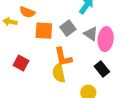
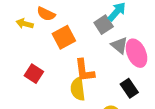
gray square: (68, 28) -> (104, 25), moved
orange square: (44, 31) -> (64, 37), turned -36
pink ellipse: (106, 39) -> (136, 53), turned -35

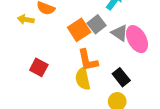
gray square: (104, 25) -> (97, 24), moved
orange square: (64, 37) -> (79, 30), moved
black rectangle: (129, 88) -> (121, 77), moved

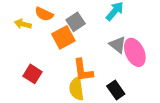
gray square: (97, 24) -> (76, 22), moved
orange square: (79, 30) -> (63, 37), moved

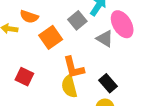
gray square: (76, 22) -> (77, 20), moved
pink ellipse: (135, 52) -> (122, 24), moved

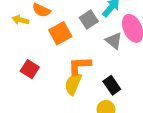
orange L-shape: (74, 67) -> (80, 66), turned 95
yellow semicircle: (69, 86) -> (73, 84), turned 30

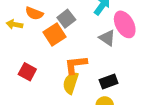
gray square: (89, 19) -> (66, 19), moved
black rectangle: (112, 85) -> (109, 82), turned -72

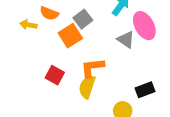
red square: (27, 72) -> (55, 75), moved
black rectangle: (109, 82) -> (145, 90), moved

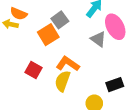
orange semicircle: (49, 13) -> (19, 14), moved
orange L-shape: (92, 68) -> (68, 64), turned 40

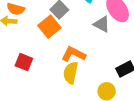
red square: (34, 70) -> (24, 62), moved

